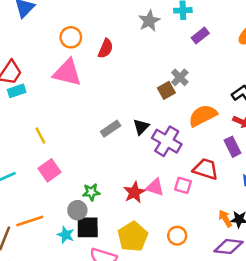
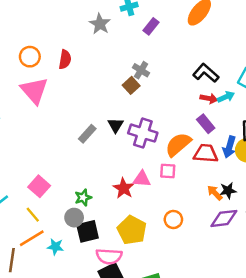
pink triangle: (67, 73) -> (34, 91), turned 48
orange semicircle: (203, 116) -> (178, 144), moved
yellow line: (40, 136) -> (33, 215), moved
red trapezoid: (206, 169) -> (206, 153), moved
cyan star: (66, 235) -> (55, 247), moved

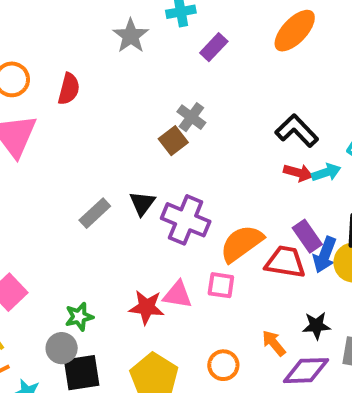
purple rectangle: (206, 124) -> (307, 236), moved
red star: (124, 188) -> (147, 307), turned -30
orange arrow: (215, 193) -> (274, 343), moved

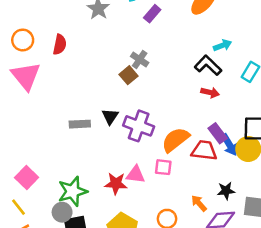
cyan arrow: (326, 172) -> (222, 45), moved
gray rectangle: (95, 213) -> (80, 124), turned 42
blue arrow: (325, 255) -> (229, 145), turned -50
green star: (79, 317) -> (73, 191), size x1.6

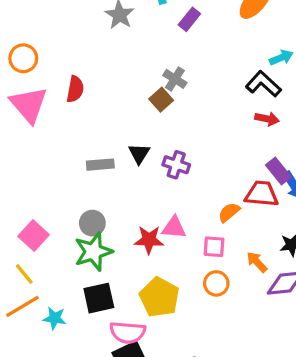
red semicircle: (60, 45) -> (75, 89), moved
purple cross: (139, 126) -> (176, 165), size x0.7
orange semicircle: (176, 140) -> (229, 212), moved, size x0.6
pink square: (163, 167) -> (214, 247), moved
gray circle: (62, 212) -> (92, 223), moved

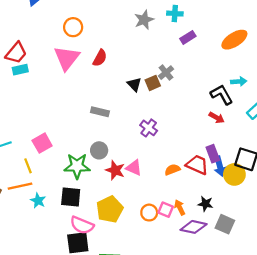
black triangle: (139, 154) -> (134, 84), moved, turned -35
gray circle: (92, 223) -> (99, 150), moved
pink square: (214, 247) -> (166, 210), moved

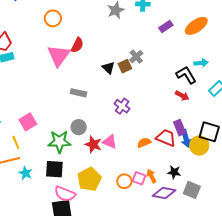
purple rectangle: (188, 37) -> (166, 27), moved
pink triangle: (67, 58) -> (59, 56), moved

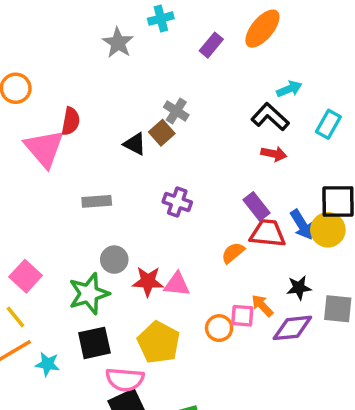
purple rectangle: (180, 128) -> (257, 206), moved
pink triangle: (110, 142) -> (177, 284), moved

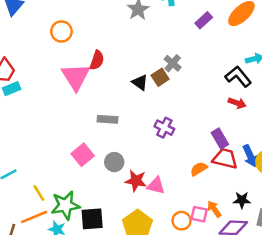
pink square: (26, 276) -> (83, 155), moved
green star: (89, 294) -> (65, 205), moved

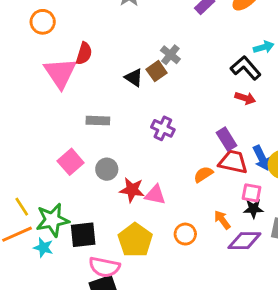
pink square: (199, 214) -> (251, 193), moved

